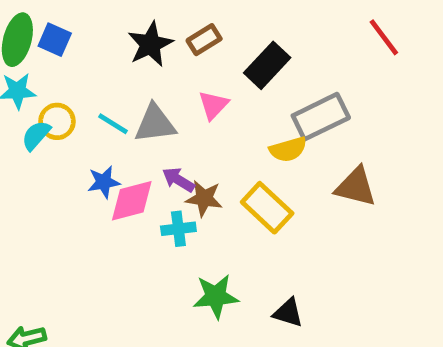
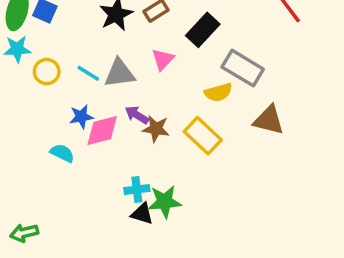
gray rectangle: (321, 117) -> (243, 68), turned 57
cyan semicircle: (36, 135) -> (62, 153), moved, turned 75
cyan cross: (178, 229) -> (137, 189), moved
black triangle: (288, 313) -> (142, 214), moved

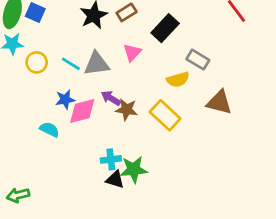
gray rectangle: (243, 68) -> (198, 60), size x0.7

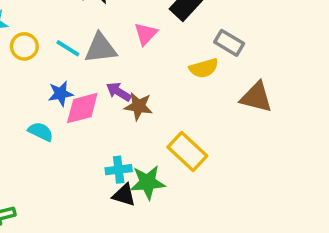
yellow rectangle: (165, 115) -> (187, 152), moved

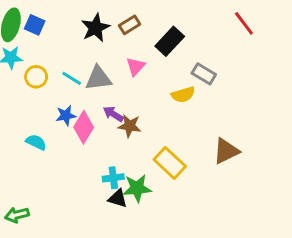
brown triangle: (256, 97) -> (226, 151), moved, turned -40
pink diamond: (82, 108) -> (84, 127), turned -44
cyan semicircle: (41, 132) -> (36, 142), moved

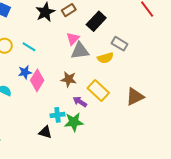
gray triangle: (98, 78) -> (80, 51), moved
purple arrow: (113, 114) -> (80, 102), moved
yellow rectangle: (170, 163) -> (98, 91), moved
black triangle: (118, 199) -> (45, 132), moved

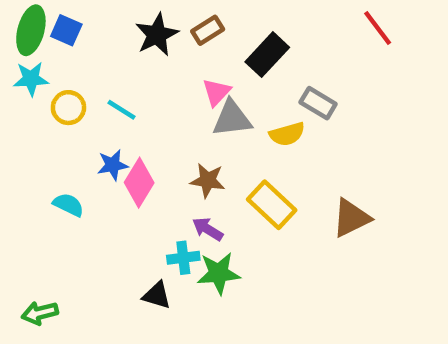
purple arrow: (80, 102) -> (208, 229), moved

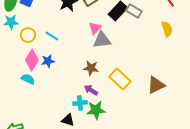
gray rectangle: (318, 103) -> (134, 11), moved
yellow semicircle: (287, 134) -> (167, 29), moved, turned -91
pink diamond: (139, 183) -> (32, 60), moved

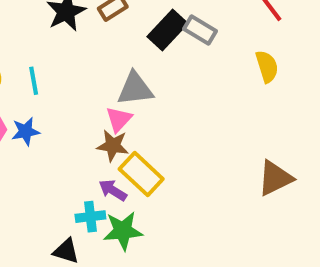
pink triangle: (95, 28) -> (119, 119), moved
cyan line: (52, 36) -> (34, 81), turned 48
yellow rectangle: (120, 79) -> (141, 174), moved
brown triangle: (156, 85) -> (275, 178), moved

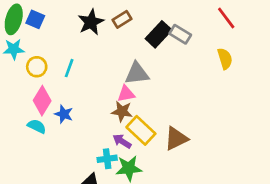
cyan line: (34, 81) -> (69, 68), turned 30
pink triangle: (119, 119) -> (126, 94), turned 36
blue star: (26, 131) -> (64, 114), moved, turned 30
brown triangle: (275, 178) -> (176, 138), moved

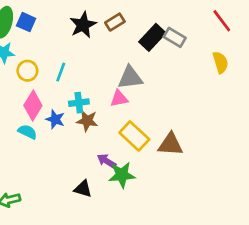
brown star: (122, 111) -> (87, 121), moved
brown triangle: (176, 138) -> (170, 144), turned 30
purple arrow: (122, 141) -> (107, 161), moved
cyan cross: (107, 159) -> (79, 103), moved

